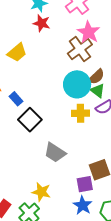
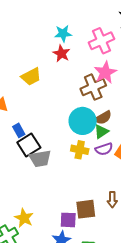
green triangle: (98, 91) -> (101, 132), turned 35
blue rectangle: (16, 99) -> (19, 130), moved
gray trapezoid: (55, 153) -> (40, 159), moved, turned -55

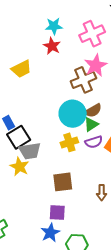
yellow cross: (80, 150) -> (69, 142), turned -30
brown square: (86, 209) -> (63, 182), moved
yellow star: (24, 218) -> (19, 167), moved

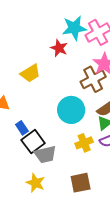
cyan star: (54, 26) -> (74, 28), moved, size x1.4
cyan circle: (73, 114) -> (71, 110), moved
yellow star: (19, 167) -> (35, 183), moved

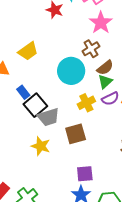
yellow trapezoid: (30, 73) -> (28, 51), moved
brown cross: (93, 79) -> (91, 49), moved, size x0.7
brown square: (81, 183) -> (76, 134), moved

